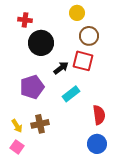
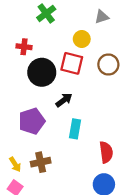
brown circle: (89, 36) -> (108, 65), moved
red square: (83, 61) -> (72, 63), moved
cyan rectangle: (71, 94) -> (75, 129), turned -42

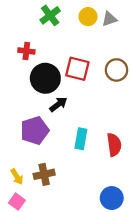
yellow circle: (82, 39) -> (88, 17), moved
black arrow: (64, 100) -> (58, 104), moved
red semicircle: (106, 152) -> (114, 145), moved

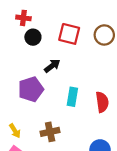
black circle: (45, 78) -> (33, 37), moved, size x0.6
brown cross: (44, 174) -> (50, 132), moved

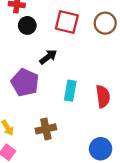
purple pentagon: (31, 89) -> (25, 82), turned -30

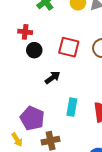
purple pentagon: (25, 82) -> (32, 118), moved

